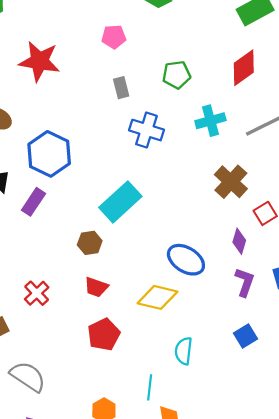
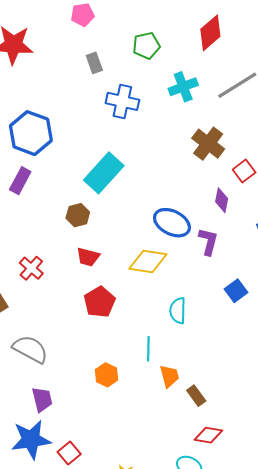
purple L-shape: (245, 282) -> (208, 242), moved

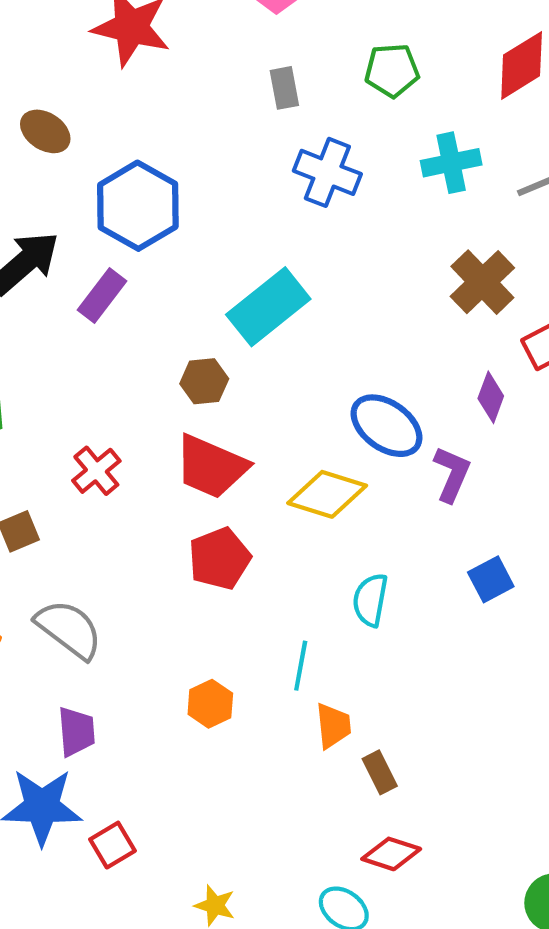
red trapezoid: (88, 257) -> (211, 467), size x1.6

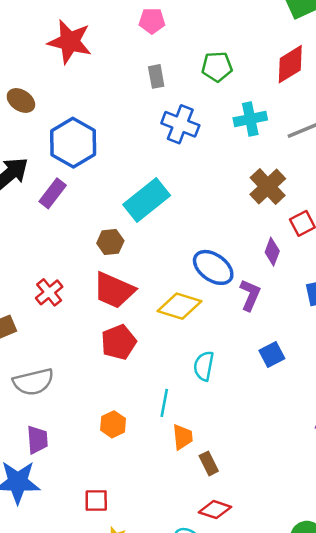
gray semicircle: (69, 629) -> (33, 382), turned 129
red square: (112, 845) -> (96, 500), moved, turned 30

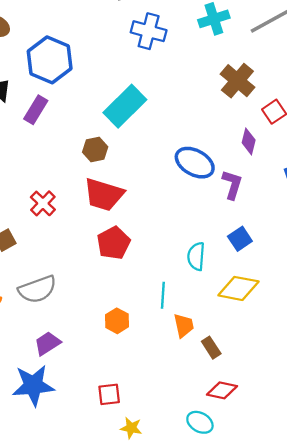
yellow diamond: (180, 306) -> (238, 288), moved
blue square: (272, 355) -> (240, 239), moved
purple trapezoid: (37, 440) -> (47, 343), turned -112

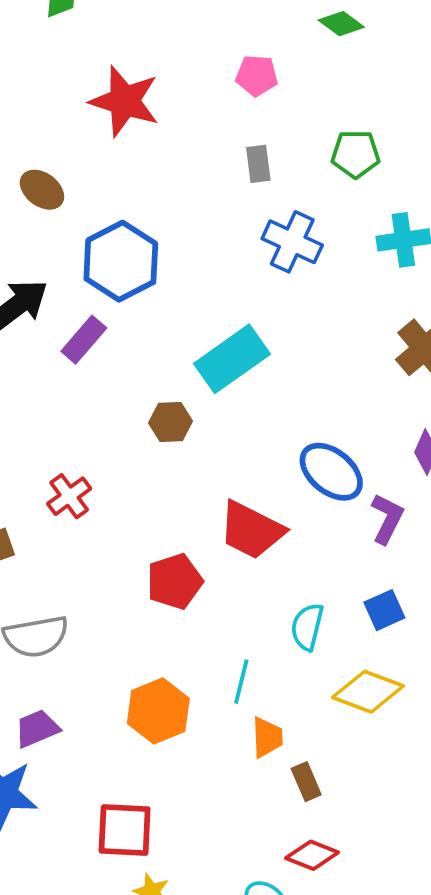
red trapezoid: (104, 195) -> (251, 530), moved
orange hexagon: (117, 321) -> (158, 711), size x1.5
red square: (109, 394) -> (125, 830), size x1.5

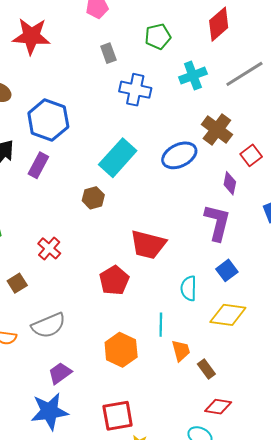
blue ellipse: (331, 472) -> (179, 155), moved, turned -52
purple L-shape: (387, 519) -> (217, 223), size x1.4

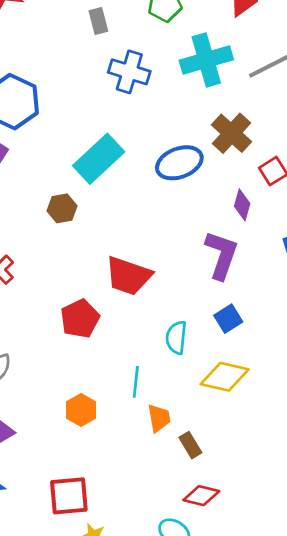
cyan cross: (193, 76) -> (206, 60), size x1.4
orange hexagon: (121, 350) -> (81, 410), size x0.7

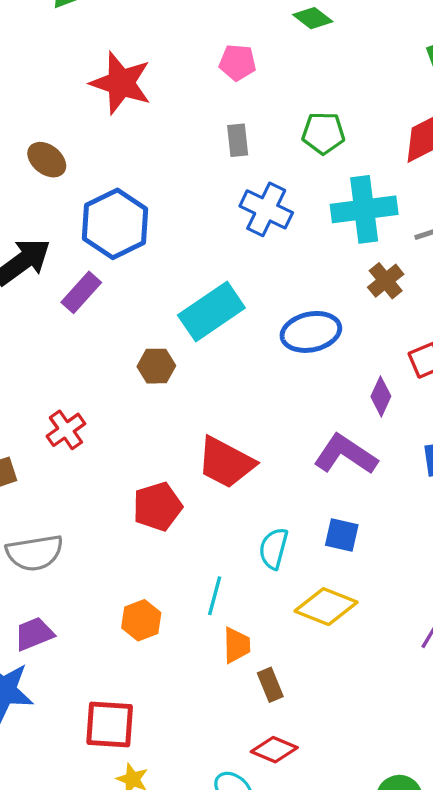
brown cross: (232, 133) -> (386, 281), moved, size x0.7
purple L-shape: (221, 255) -> (346, 454), turned -84
blue square: (228, 319) -> (342, 535), turned 36

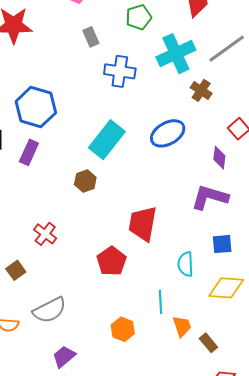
red trapezoid: (226, 463) -> (143, 224), turned 90

